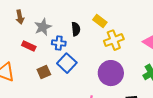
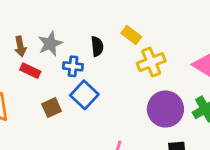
brown arrow: (20, 17) -> (20, 46), moved
purple circle: (111, 73) -> (165, 109), moved

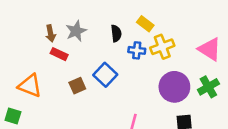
blue cross: (73, 66) -> (137, 50), moved

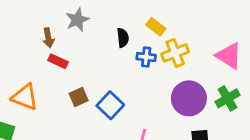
gray star: (76, 31) -> (77, 20), moved
blue square: (105, 75) -> (110, 105), moved

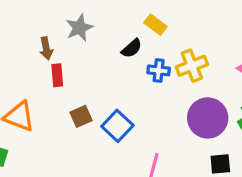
yellow rectangle: (156, 27) -> (155, 25), moved
black semicircle: (123, 38) -> (132, 48), turned 54
red rectangle: (58, 61) -> (57, 75), turned 60

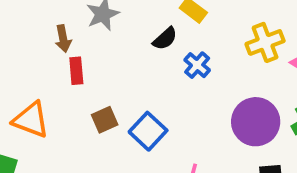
yellow cross: (192, 66) -> (265, 42), moved
blue cross: (159, 70) -> (197, 65), turned 35

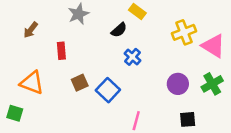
brown arrow: (63, 39) -> (31, 30), moved, turned 49
blue cross: (197, 65) -> (132, 57), moved
purple circle: (256, 122) -> (178, 84), size x0.7

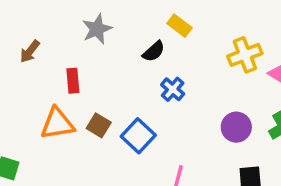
orange triangle: (32, 83) -> (57, 124), moved, turned -30
brown square: (80, 83) -> (99, 125), turned -35

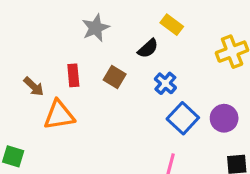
brown arrow: (30, 51) -> (34, 87), moved, turned -85
brown square: (99, 125) -> (115, 77), moved
blue square: (138, 136) -> (183, 118), moved

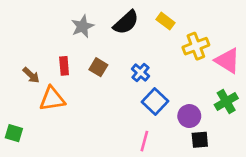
yellow rectangle: (172, 25) -> (166, 21), moved
black semicircle: (148, 48) -> (126, 22), moved, size x1.5
purple circle: (224, 118) -> (189, 116), moved

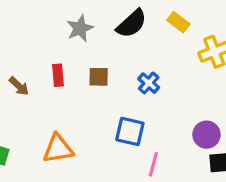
brown square: (98, 67) -> (99, 77), turned -30
orange triangle: (52, 99) -> (58, 149), moved
blue square: (155, 102) -> (130, 131), moved, turned -30

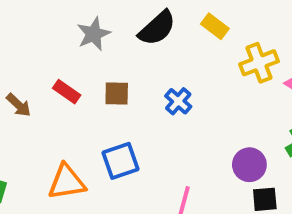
red rectangle: (58, 75) -> (67, 92), turned -50
blue square: (130, 131) -> (121, 161), moved, turned -32

